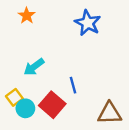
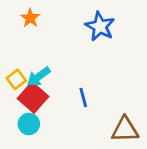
yellow square: (14, 97) -> (16, 79), moved
red square: (52, 105) -> (33, 98), moved

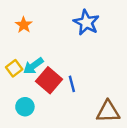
orange star: (30, 18) -> (24, 25), moved
red square: (33, 98) -> (49, 80), moved

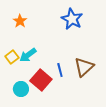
red square: (49, 80) -> (41, 80), moved
brown triangle: (108, 112) -> (84, 67), moved, turned -40

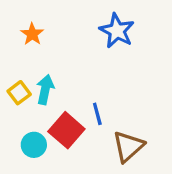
cyan arrow: (28, 55) -> (45, 89), turned 138
brown triangle: (84, 67) -> (128, 146), moved

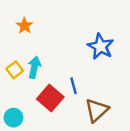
blue star: (117, 31) -> (100, 47), moved
cyan circle: (34, 145) -> (13, 118), moved

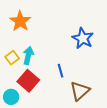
orange star: (25, 26) -> (20, 21), size x1.5
red square: (50, 98) -> (28, 81), moved

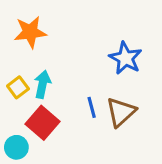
orange star: (20, 21) -> (30, 32), turned 30
brown triangle: (80, 91) -> (121, 112), moved

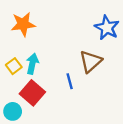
blue star: (126, 58) -> (107, 28), moved
brown triangle: (121, 112) -> (91, 61), moved

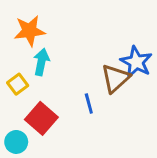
blue star: (107, 28) -> (136, 62), moved
cyan arrow: (32, 64) -> (41, 62), moved

